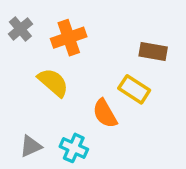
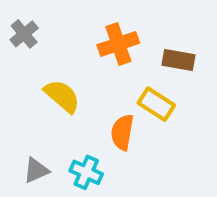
orange cross: (69, 38) -> (118, 44), moved
orange semicircle: (105, 113) -> (122, 132), turned 40

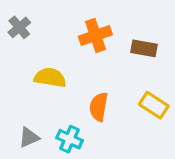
yellow semicircle: (62, 96) -> (50, 78), turned -32
yellow rectangle: (156, 104) -> (154, 105), moved

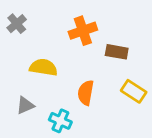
brown rectangle: (144, 48) -> (117, 52), moved
gray triangle: (29, 138) -> (25, 105), moved

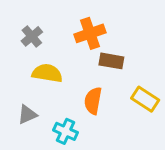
gray cross: (17, 24) -> (32, 36), moved
brown rectangle: (117, 52) -> (111, 61), moved

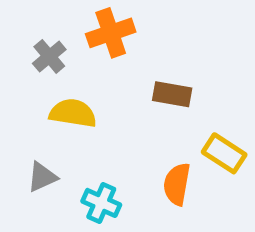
orange cross: (90, 33) -> (111, 33), moved
orange semicircle: (93, 101) -> (177, 184), moved

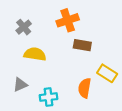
orange cross: (111, 33) -> (68, 20), moved
cyan cross: (101, 203) -> (48, 97), turned -30

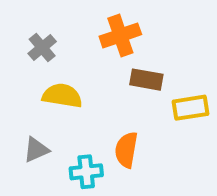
yellow rectangle: (107, 73) -> (190, 108), moved, turned -42
orange semicircle: (85, 88) -> (126, 150), moved

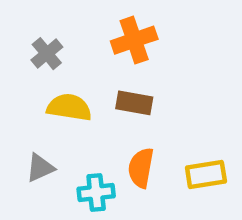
brown rectangle: (146, 80) -> (134, 103), moved
yellow rectangle: (190, 108) -> (206, 175), moved

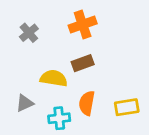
brown rectangle: (134, 103) -> (83, 63), turned -30
yellow semicircle: (69, 107) -> (54, 78), moved

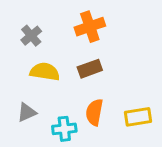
yellow semicircle: (54, 78) -> (45, 72), moved

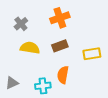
gray triangle: (27, 112) -> (12, 83), moved
yellow rectangle: (138, 117) -> (92, 54), moved

